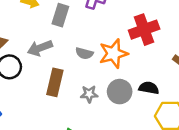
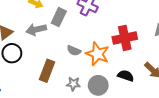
gray arrow: (40, 48) -> (36, 30), moved
orange star: (113, 53) -> (97, 54), turned 30
black semicircle: (149, 88) -> (126, 76), moved

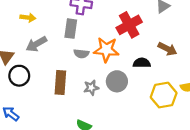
gray rectangle: (59, 17) -> (71, 29), moved

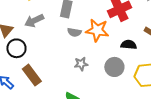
gray circle: (117, 81) -> (114, 67), moved
brown rectangle: (60, 83) -> (32, 75), moved, turned -45

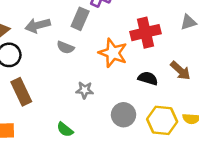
gray semicircle: (74, 32) -> (65, 47), moved
gray circle: (114, 67) -> (124, 115), moved

